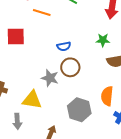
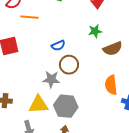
gray hexagon: (79, 110) -> (66, 106), moved

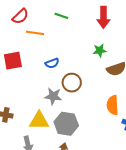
blue semicircle: (58, 46) -> (52, 63), moved

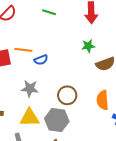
orange line: (35, 33) -> (23, 50), moved
brown circle: (72, 83) -> (67, 95), moved
gray star: (53, 96) -> (30, 89), moved

